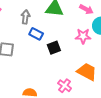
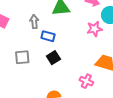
black square: (54, 48) -> (53, 58), moved

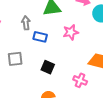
pink star: (94, 29) -> (71, 32), moved
black square: (53, 58) -> (48, 67), moved, turned -32

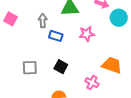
gray square: (15, 59) -> (30, 68), moved

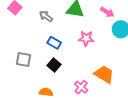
gray arrow: (43, 21) -> (46, 16), turned -64
blue rectangle: (56, 36) -> (54, 43), moved

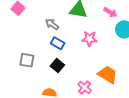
gray arrow: (46, 16) -> (52, 24), moved

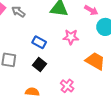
gray arrow: (52, 24) -> (18, 12), moved
orange trapezoid: (108, 75) -> (95, 61), moved

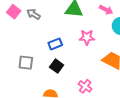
blue rectangle: (39, 42) -> (55, 44), turned -48

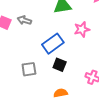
blue rectangle: (55, 44) -> (53, 44), size x1.5

